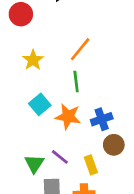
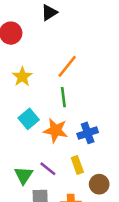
brown circle: (114, 145) -> (99, 184), moved
yellow rectangle: (91, 165) -> (77, 165), moved

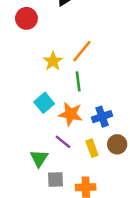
yellow star: (22, 77) -> (53, 61), moved
purple line: (48, 169) -> (63, 142), moved
brown circle: (99, 184) -> (117, 144), moved

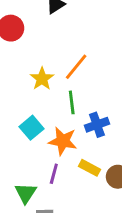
blue cross: (102, 117) -> (97, 125), moved
purple line: (63, 142) -> (54, 174), turned 66
yellow rectangle: (92, 148) -> (90, 168), moved, turned -42

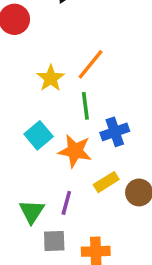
yellow rectangle: (90, 168) -> (106, 182), turned -60
purple line: (54, 174) -> (66, 203), moved

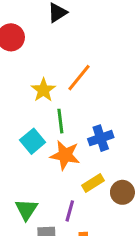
green line: (85, 106) -> (60, 121), moved
purple line: (66, 203) -> (70, 211), moved

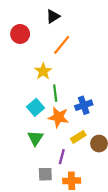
orange line: (79, 78) -> (62, 45), moved
green triangle: (26, 209) -> (35, 138), moved

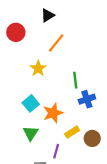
green line: (55, 93) -> (75, 80), moved
blue cross: (84, 105) -> (87, 99), moved
orange star: (58, 117) -> (53, 113), turned -30

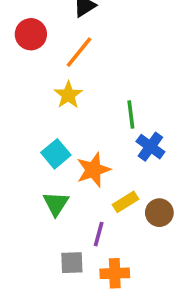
orange line: (56, 43) -> (79, 52), moved
blue cross: (87, 99) -> (150, 147), turned -35

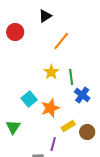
orange line: (79, 52) -> (61, 41), moved
yellow star: (68, 95) -> (51, 72), moved
green triangle: (56, 204) -> (13, 127), moved

